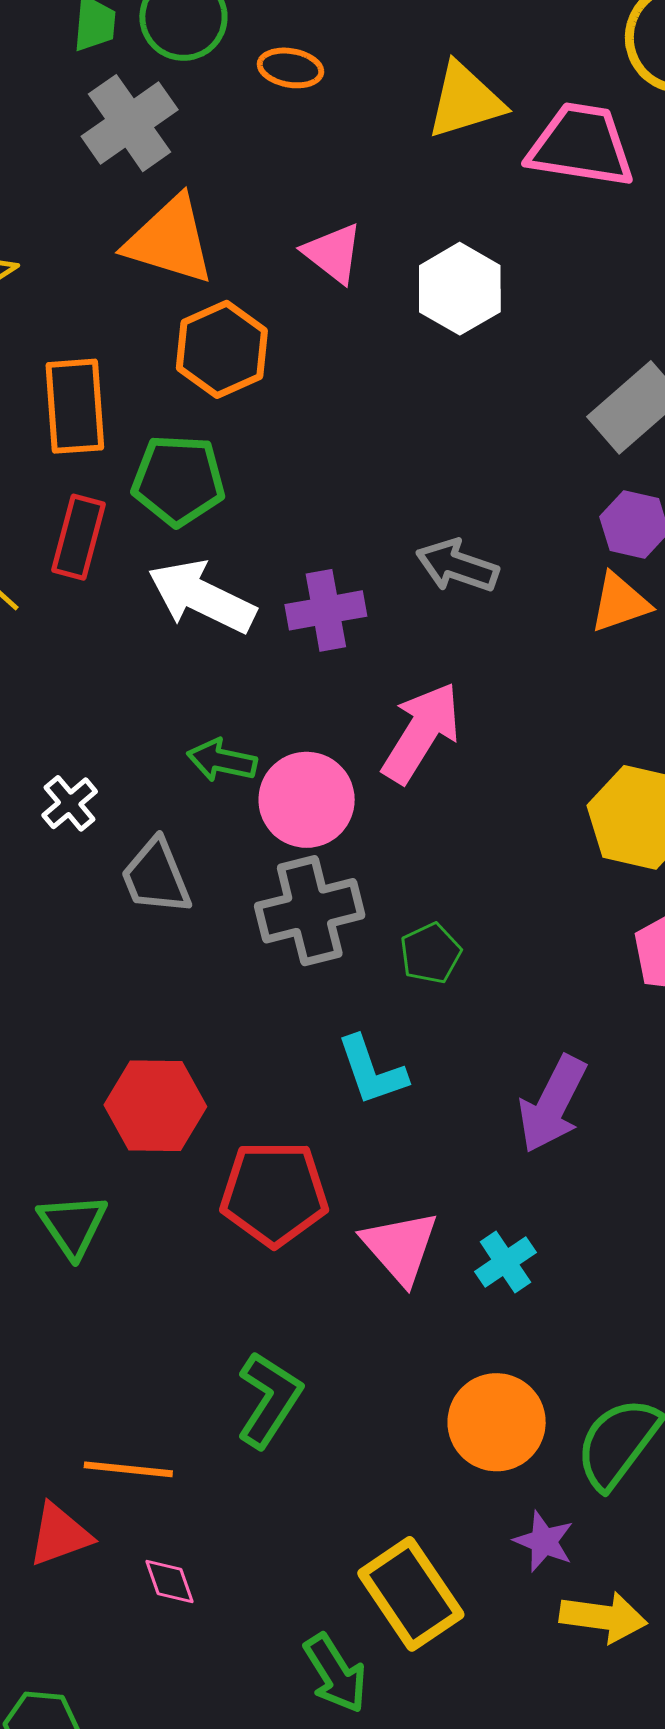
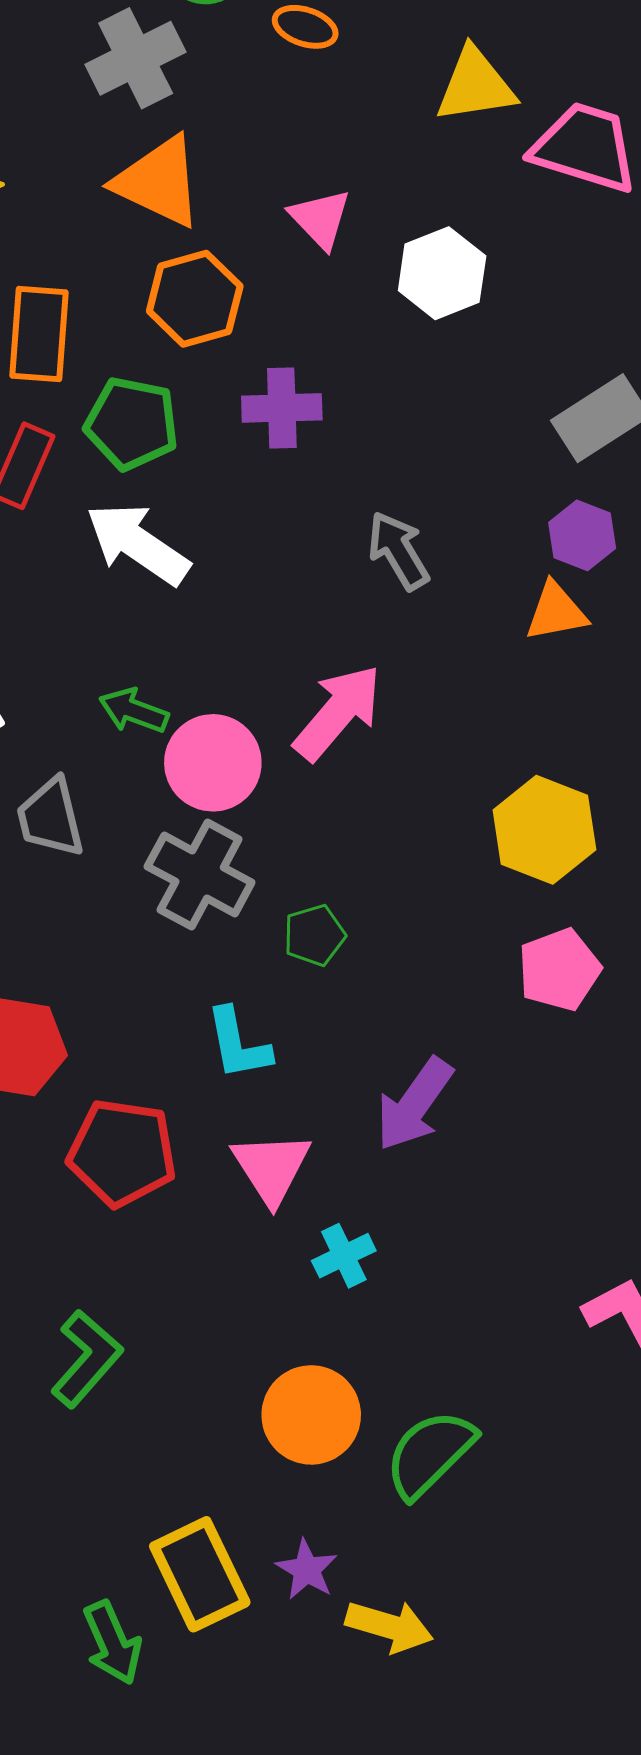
gray arrow: (457, 566) -> (398, 551), turned 32
purple cross: (326, 610) -> (282, 408), moved
gray cross: (310, 911) -> (200, 875), turned 34
pink triangle: (400, 1247) -> (271, 1168), moved
purple star: (544, 1541) -> (307, 1570), moved

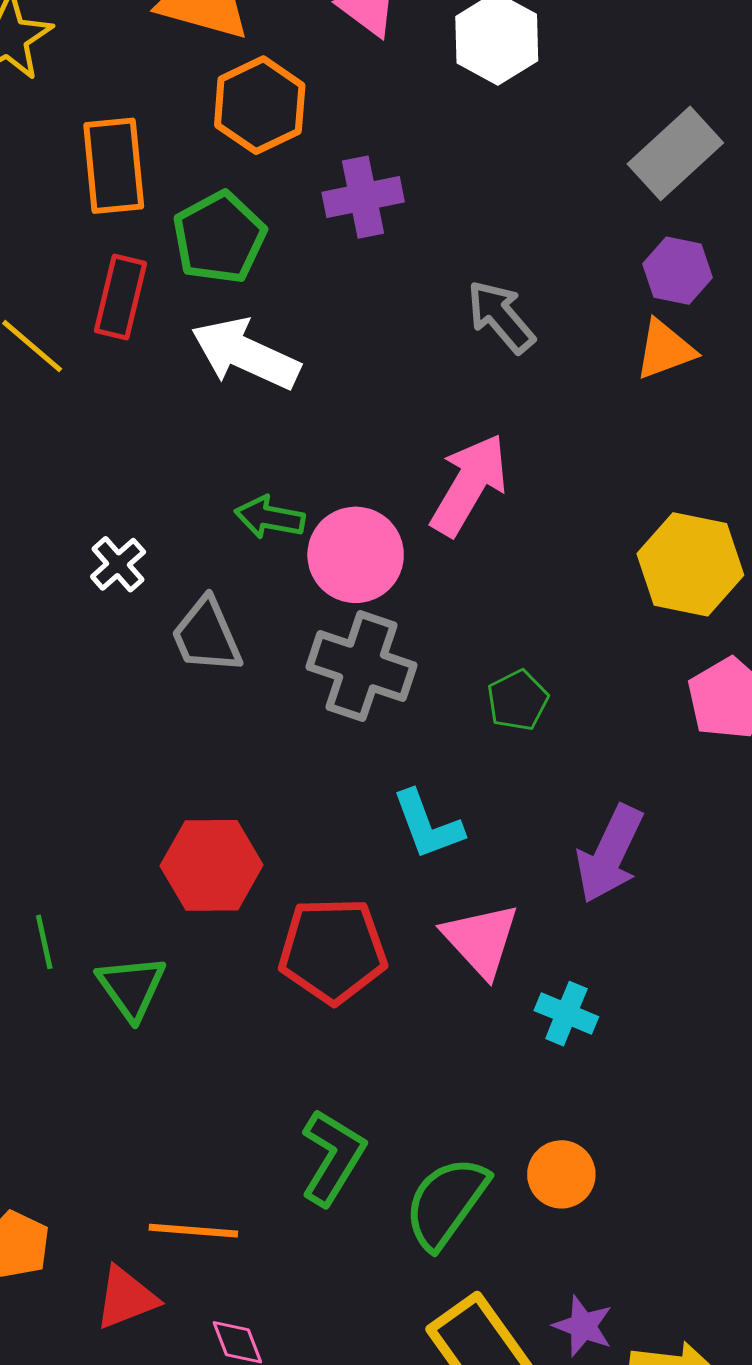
green pentagon: (132, 423) -> (219, 237), turned -30
green pentagon: (314, 935) -> (518, 700), moved
cyan cross: (344, 1256) -> (566, 1014), turned -32
orange circle: (311, 1415) -> (561, 1174), size x0.7
green semicircle: (430, 1454) -> (446, 1203), moved

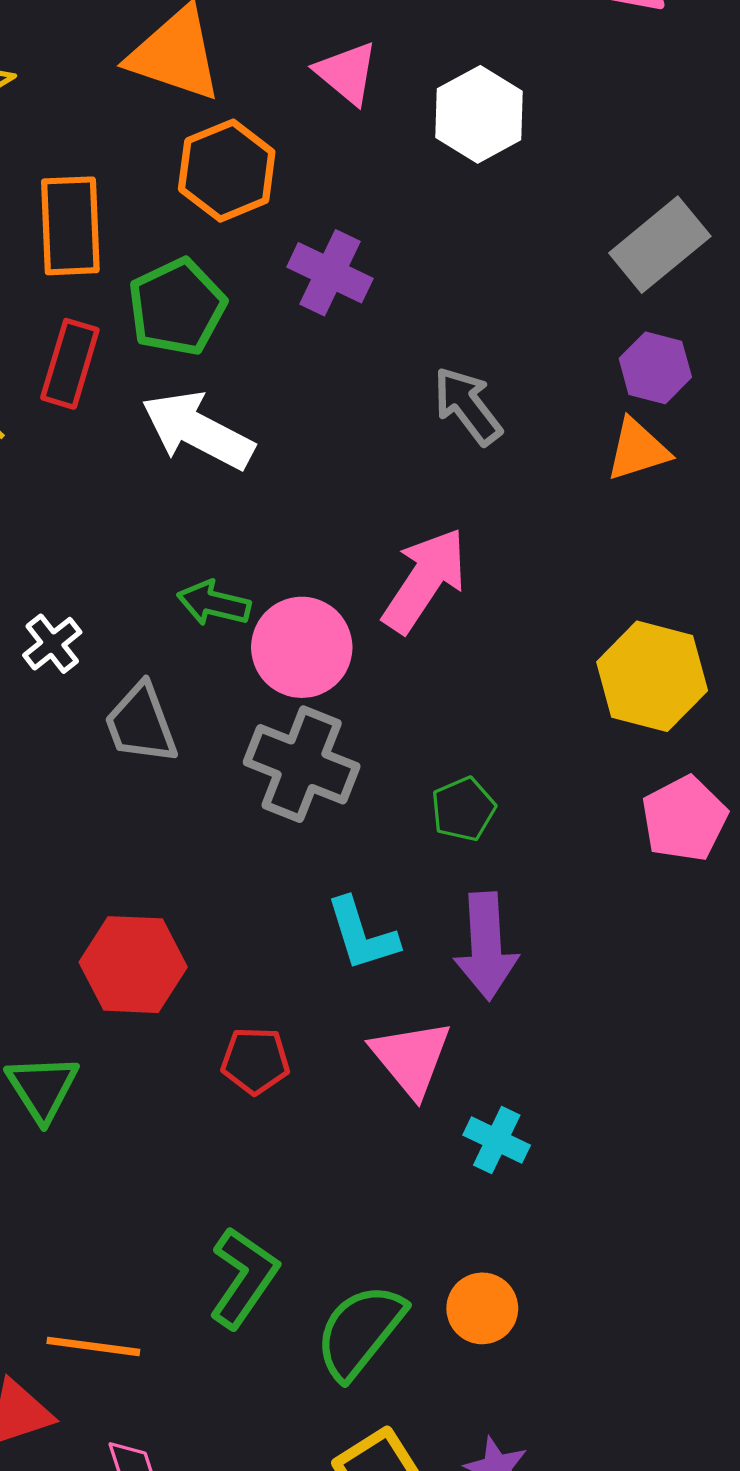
purple cross: (363, 197) -> (330, 273), turned 34
purple arrow: (610, 854) -> (486, 946), moved, turned -32
red pentagon: (333, 950) -> (255, 1061), size x0.6

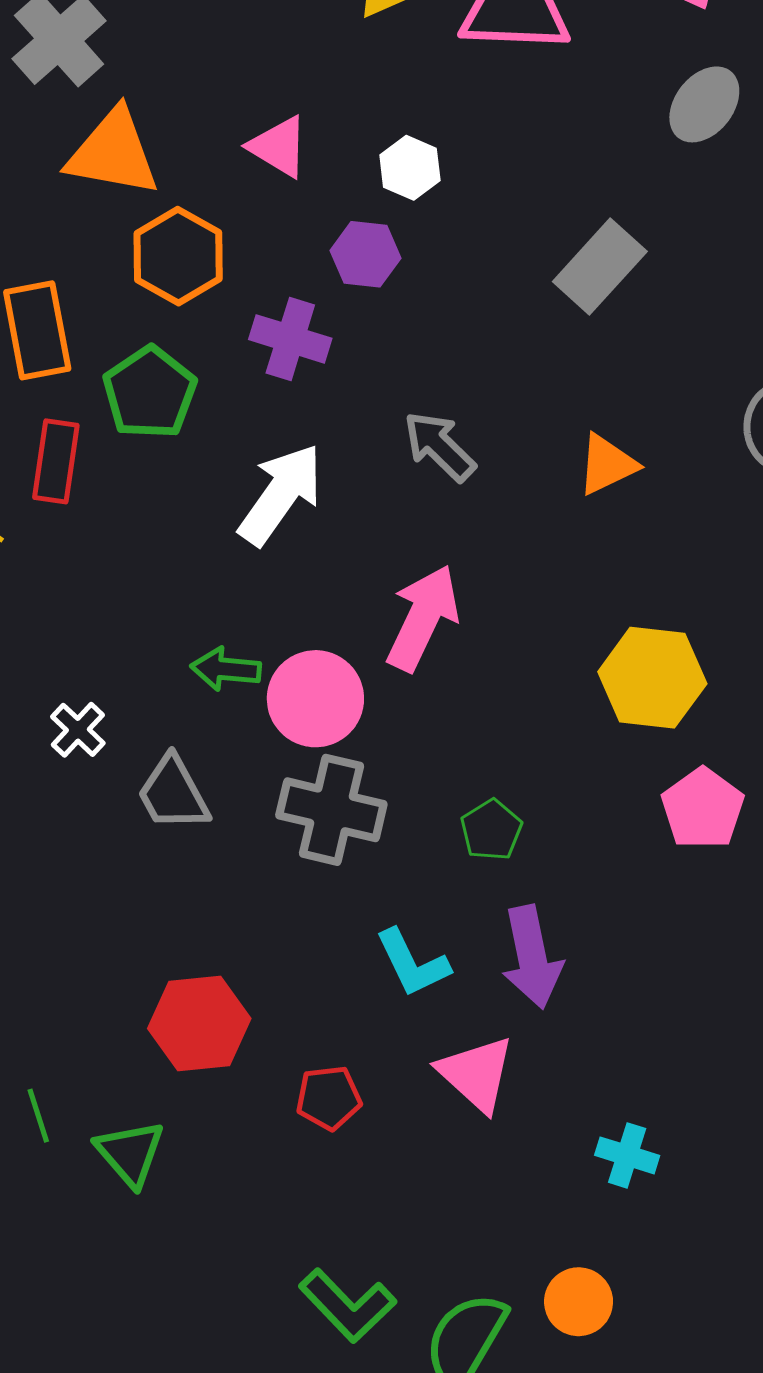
white hexagon: (479, 114) -> (410, 168), size x0.7
purple hexagon: (655, 368) -> (366, 254), moved
white arrow: (198, 430) -> (281, 494), moved, turned 106
cyan cross: (497, 1140) -> (627, 1155), moved
green L-shape: (244, 1277) -> (347, 1305), turned 110

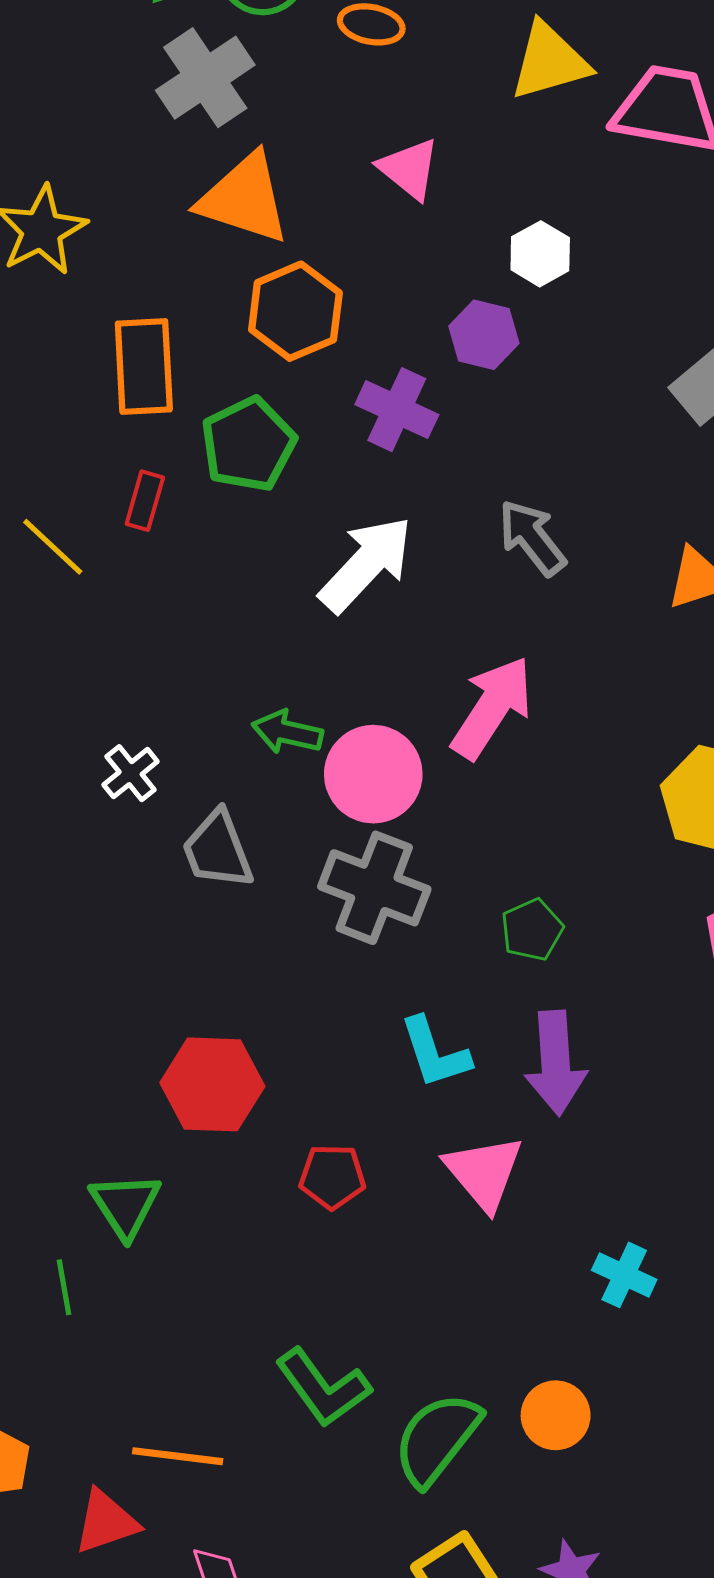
pink triangle: (279, 147) -> (409, 169), moved
red rectangle: (56, 461) -> (145, 501), size x0.7
green line: (38, 1116) -> (64, 1287), moved

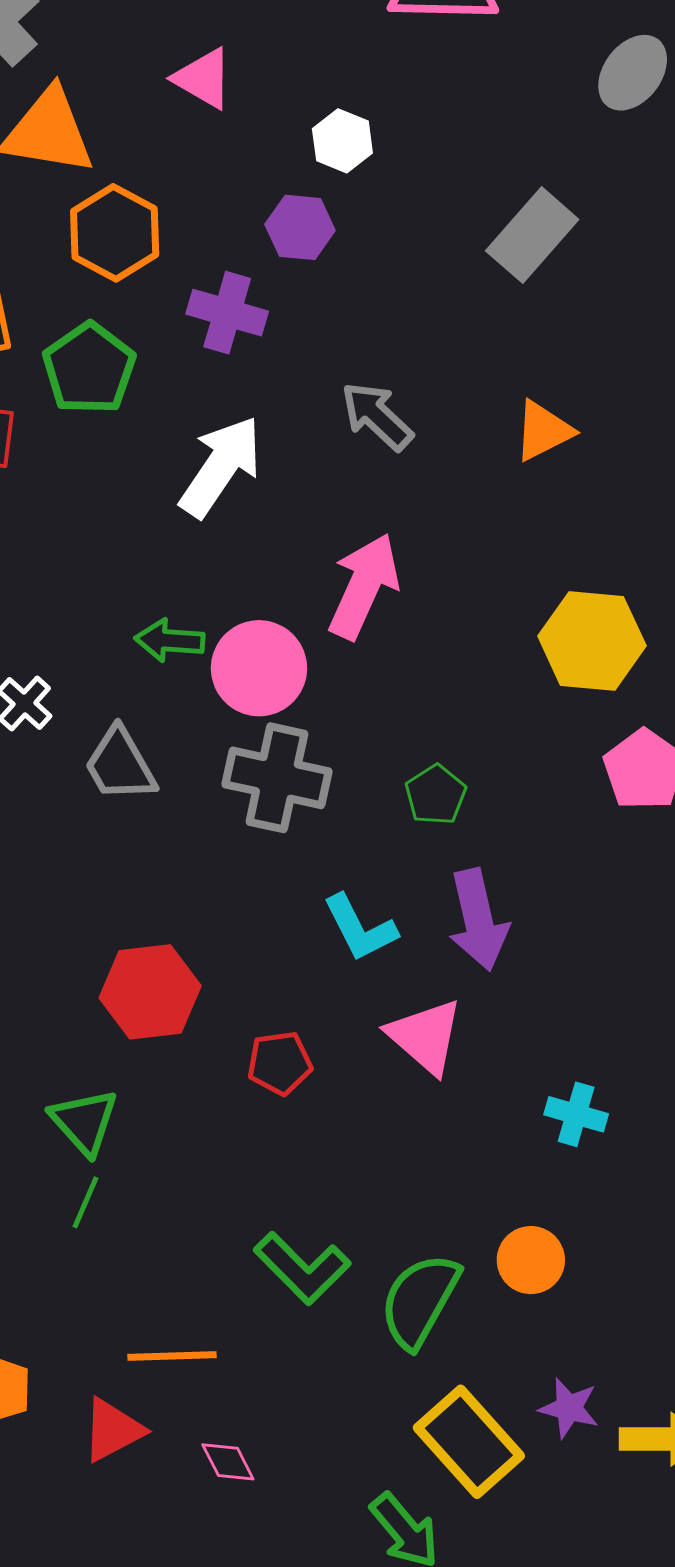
green line: (64, 1287) -> (85, 1202), moved, turned 42

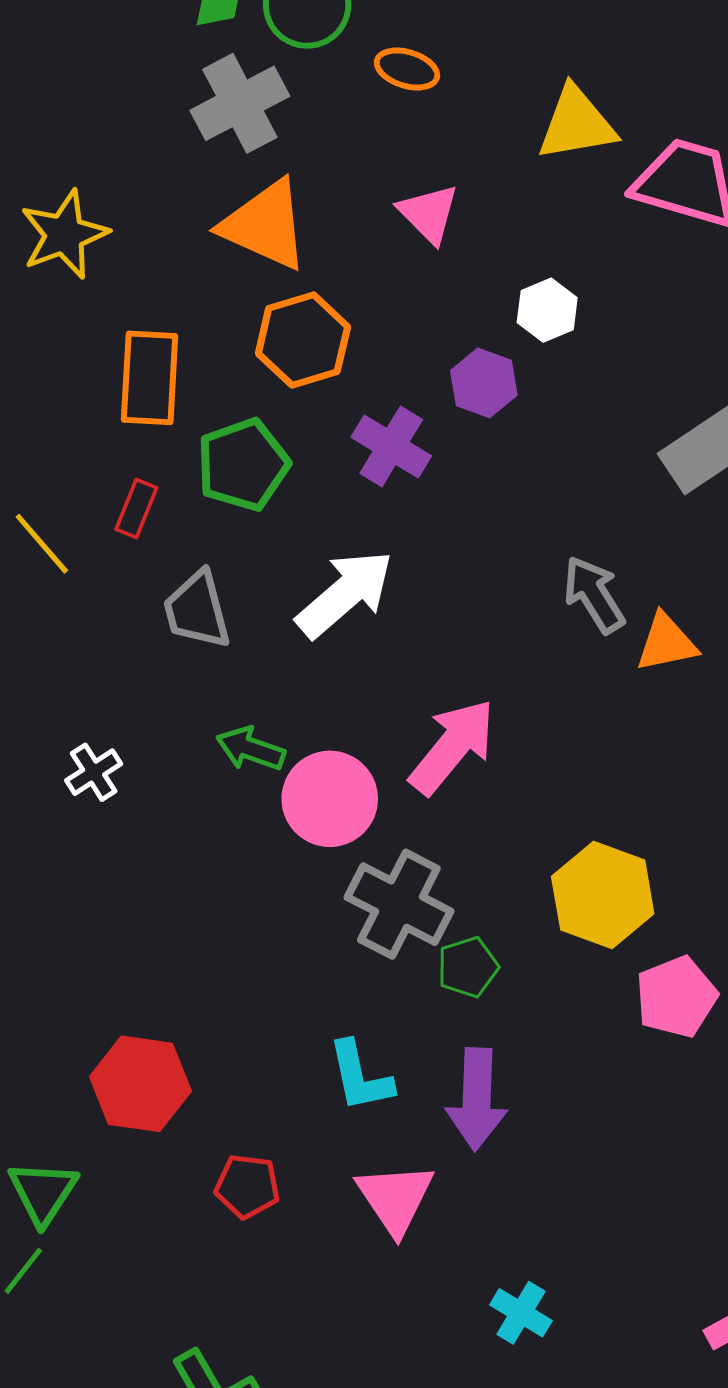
gray arrow: (377, 416) -> (594, 595), moved
yellow hexagon: (592, 641) -> (603, 895), moved
gray trapezoid: (120, 765) -> (197, 610), moved
gray cross: (277, 778) -> (399, 904), moved

